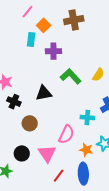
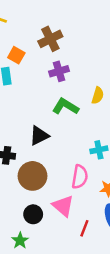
purple cross: (53, 51) -> (59, 71), moved
brown circle: (30, 123) -> (33, 176), size x1.5

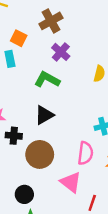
purple cross: (59, 71) -> (61, 52), turned -30
green L-shape: (65, 107) -> (47, 80), moved
black circle: (33, 214) -> (24, 194), moved

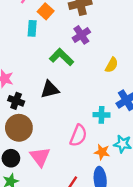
brown circle: (40, 154) -> (19, 128), moved
pink triangle: (71, 182) -> (40, 157), moved

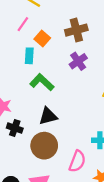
green L-shape: (61, 57) -> (42, 82), moved
brown circle: (19, 128) -> (44, 146), moved

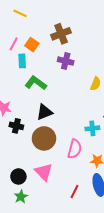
pink line: (23, 24) -> (14, 44), moved
purple cross: (78, 61) -> (66, 61), turned -35

